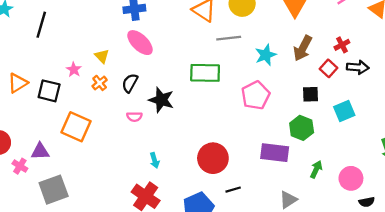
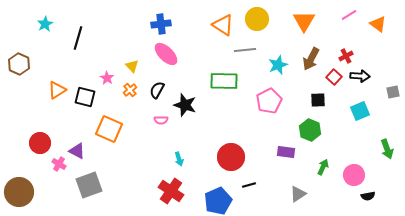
cyan square: (344, 111) -> (360, 111), moved
purple triangle: (40, 151) -> (77, 151), turned 30
purple rectangle: (275, 153) -> (286, 152), size x0.7

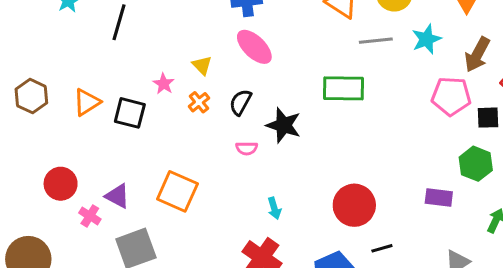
brown hexagon: (19, 64) -> (31, 96), moved
cyan star: (278, 65) -> (427, 39), moved
pink pentagon: (269, 101) -> (451, 96), moved, turned 30
orange square: (109, 129) -> (177, 191), moved

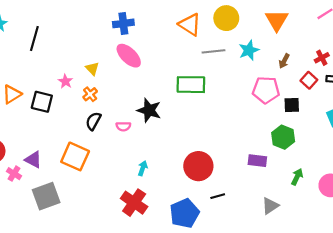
brown arrow: (477, 55) -> (284, 61), size x0.6
black semicircle: (240, 102) -> (93, 121), moved
cyan arrow: (274, 208) -> (143, 168), turned -144

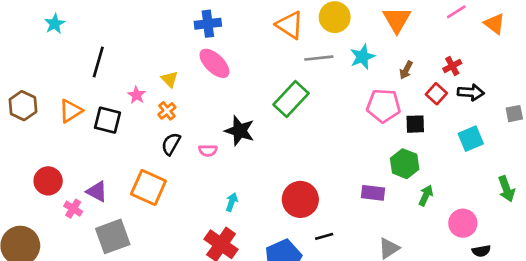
black line: (34, 38) -> (98, 62), moved
green rectangle: (191, 85) -> (291, 99), turned -48
green arrow: (297, 177) -> (426, 195), moved

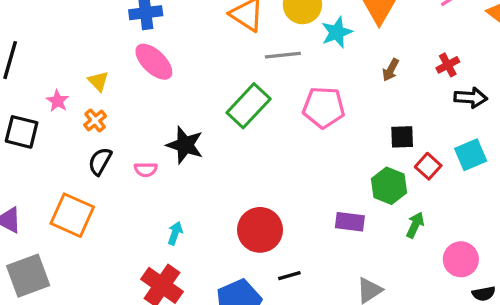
cyan star: (362, 57) -> (337, 32), moved
red square: (436, 94) -> (428, 166), moved
pink pentagon: (384, 106) -> (324, 107), moved

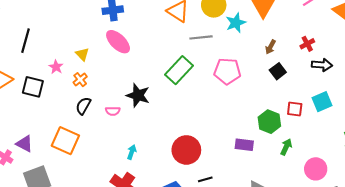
black square: (402, 137) -> (278, 71), moved, turned -35
red square: (428, 166) -> (295, 109), turned -35

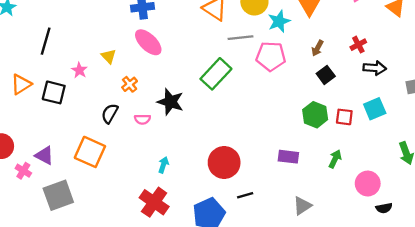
pink pentagon: (227, 71) -> (271, 56), moved
orange cross: (80, 80) -> (130, 84), moved
green hexagon: (269, 122) -> (315, 115), moved

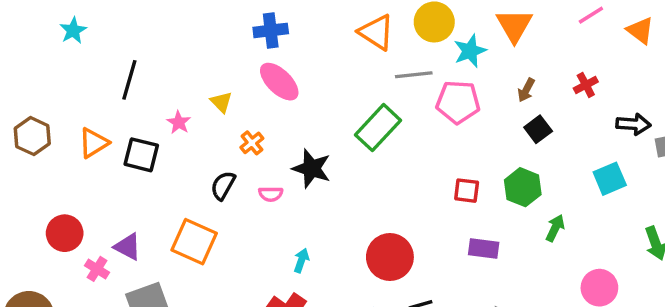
black arrow: (375, 68) -> (633, 124), moved
red square: (344, 117) -> (467, 191), moved
green arrow: (335, 159) -> (555, 228), moved

